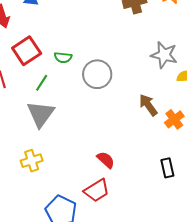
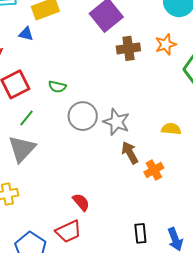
gray star: (164, 55) -> (116, 122), moved
green semicircle: (63, 57) -> (57, 87), moved
black rectangle: (167, 168) -> (140, 233), moved

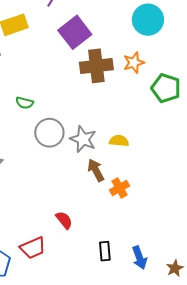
brown cross: (128, 48) -> (96, 66), size x1.4
yellow semicircle: (171, 129) -> (119, 141), moved
red semicircle: (81, 202) -> (64, 220), moved

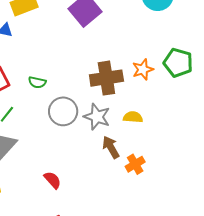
orange star: (134, 63) -> (143, 69), moved
brown cross: (96, 66) -> (106, 78), moved
red semicircle: (64, 220) -> (52, 180), moved

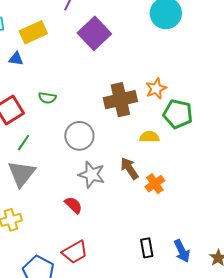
green pentagon: (178, 63) -> (178, 114), moved
green semicircle: (37, 82) -> (47, 98), moved
gray star: (97, 117) -> (92, 175), moved

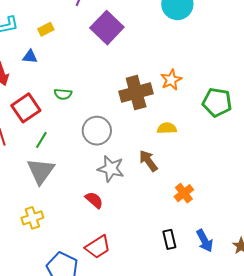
yellow rectangle: (33, 32) -> (46, 29), size x0.6
green pentagon: (178, 114) -> (217, 102), moved
orange cross: (155, 184) -> (184, 193), moved

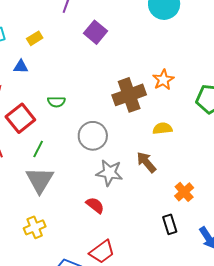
purple square: (107, 28) -> (96, 32), size x0.7
black rectangle: (169, 239) -> (170, 224), moved

